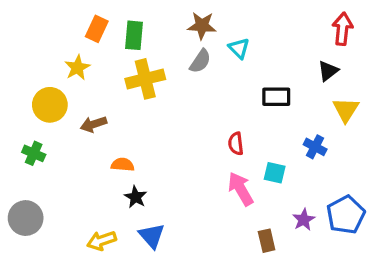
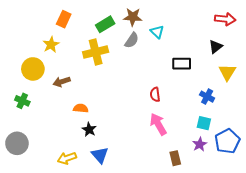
red arrow: (343, 29) -> (225, 19), turned 90
green rectangle: (134, 35) -> (105, 24), moved, turned 54
cyan square: (275, 173) -> (204, 123), moved

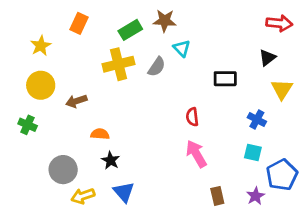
cyan triangle: (157, 32) -> (182, 48), moved
gray semicircle: (132, 40) -> (157, 67), moved
yellow star: (51, 45) -> (41, 46), moved
gray circle: (17, 143) -> (63, 170), moved
purple star: (200, 144) -> (256, 196), moved

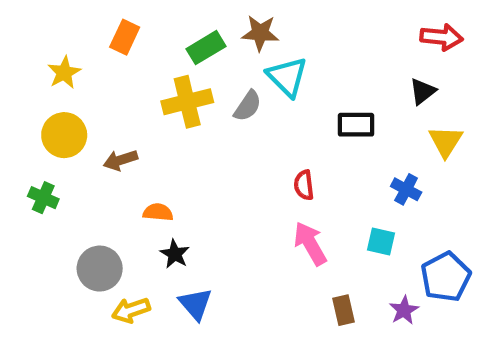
cyan triangle: (182, 48) -> (287, 77), size x1.5
cyan square: (253, 152) -> (381, 241), moved

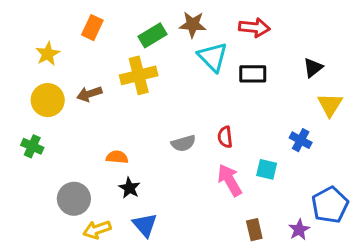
red arrow: (441, 37) -> (254, 28), moved
gray semicircle: (248, 106) -> (183, 143), moved, turned 40
black rectangle: (356, 125) -> (253, 74), moved
brown arrow: (120, 160) -> (89, 94), moved
cyan square: (381, 241) -> (267, 169), moved

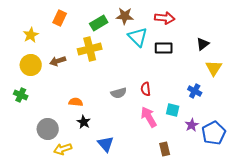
blue triangle: (145, 225) -> (106, 144), moved
purple star: (299, 230) -> (192, 125), moved

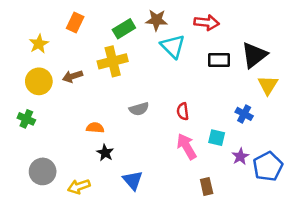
black triangle: (203, 44) -> (254, 55), size x1.6
black rectangle: (164, 48) -> (219, 60), moved
gray semicircle: (119, 93) -> (139, 109), moved
gray circle: (48, 129) -> (43, 171), moved

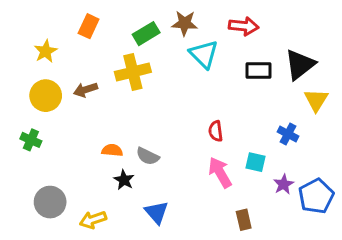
gray semicircle: (139, 109) -> (148, 156), moved, turned 42

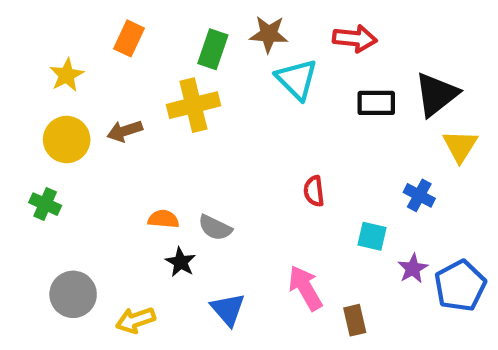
green rectangle: (146, 34) -> (213, 49), turned -40
pink arrow: (220, 172) -> (305, 288), moved

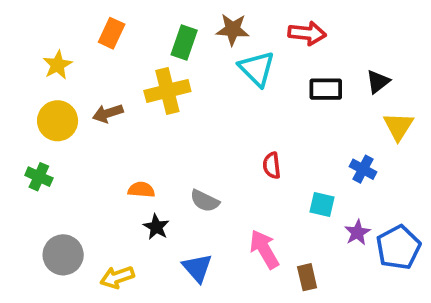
black triangle: (436, 94) -> (378, 82), size x0.6
gray semicircle: (215, 228) -> (205, 201), moved

